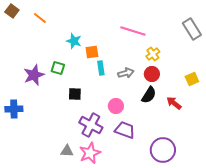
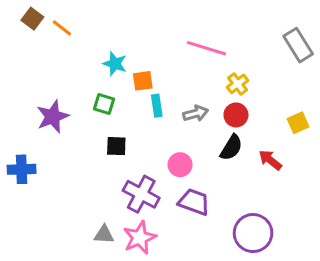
brown square: (12, 11) -> (32, 19), moved
green square: (58, 68) -> (104, 104), moved

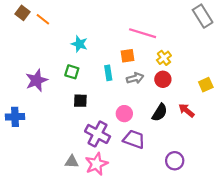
gray rectangle: (298, 45) -> (203, 16), moved
orange square: (143, 81) -> (128, 56), moved
black semicircle: (231, 148) -> (160, 113), moved
purple circle: (253, 233) -> (175, 161), size x0.7

